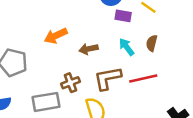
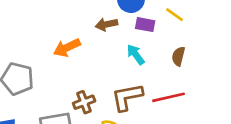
cyan arrow: (127, 47) -> (136, 55), moved
brown arrow: (88, 49) -> (106, 24), moved

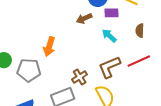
orange arrow: (67, 48) -> (49, 47), moved, turned -36

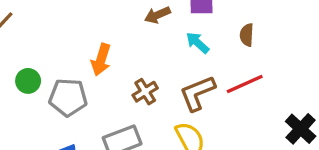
brown cross: (80, 77) -> (145, 92), moved

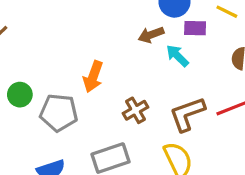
cyan arrow: (198, 43) -> (177, 56), moved

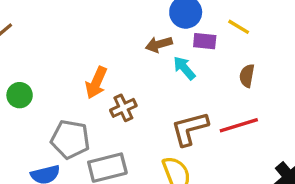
brown cross: (136, 110) -> (123, 108), moved
gray pentagon: (59, 113) -> (70, 139), moved

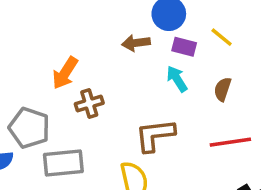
cyan arrow: (184, 68) -> (177, 79), moved
red line: (239, 125) -> (230, 142), moved

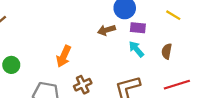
yellow line: (222, 37) -> (173, 15), moved
brown cross: (89, 103) -> (83, 85), moved

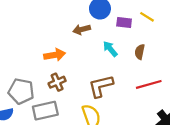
purple rectangle: (138, 28) -> (124, 22), moved
orange arrow: (64, 56) -> (55, 55), moved, turned -125

